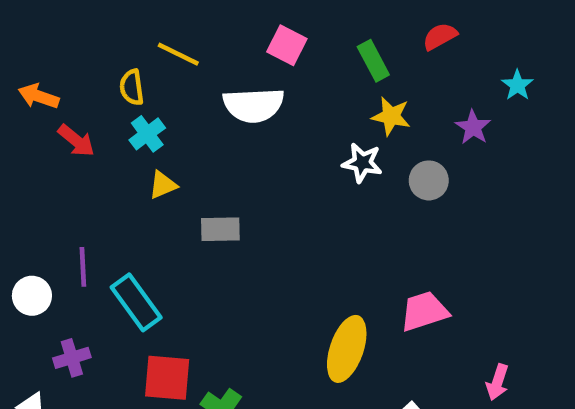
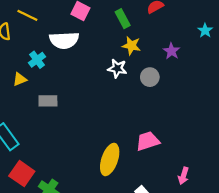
cyan star: (517, 85) -> (205, 30), moved
cyan cross: (147, 134) -> (37, 60), moved
red square: (167, 378) -> (22, 174), turned 30

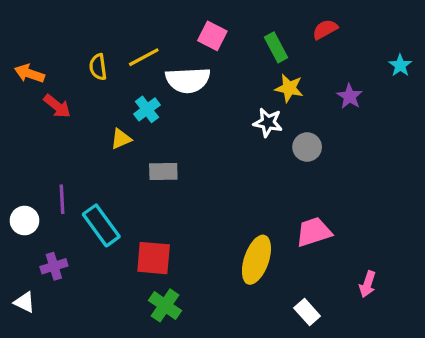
yellow line: (27, 15) -> (144, 57), moved, turned -54
gray circle: (150, 77) -> (307, 147), moved
red square: (22, 174) -> (154, 258), moved, turned -30

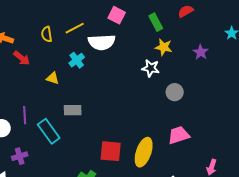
yellow triangle: (121, 139) -> (53, 78), moved, turned 40
gray circle: (307, 147) -> (175, 92), moved
gray rectangle: (163, 172) -> (73, 110), moved
red square: (154, 258) -> (111, 151), moved

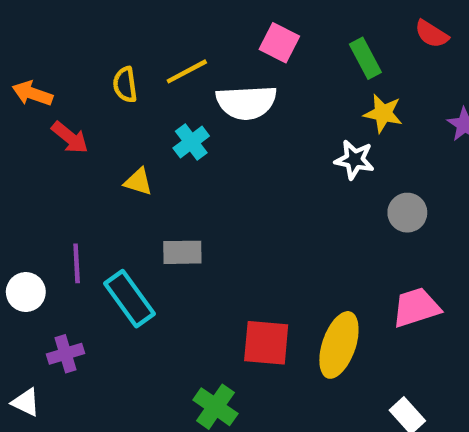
red semicircle: (186, 11) -> (432, 34), turned -119

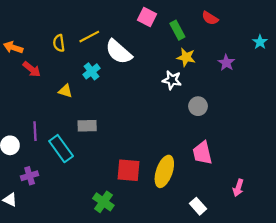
pink square: (279, 43) -> (147, 17), moved
white semicircle: (246, 102) -> (119, 52), turned 44
pink trapezoid: (416, 307) -> (202, 153), turned -85

